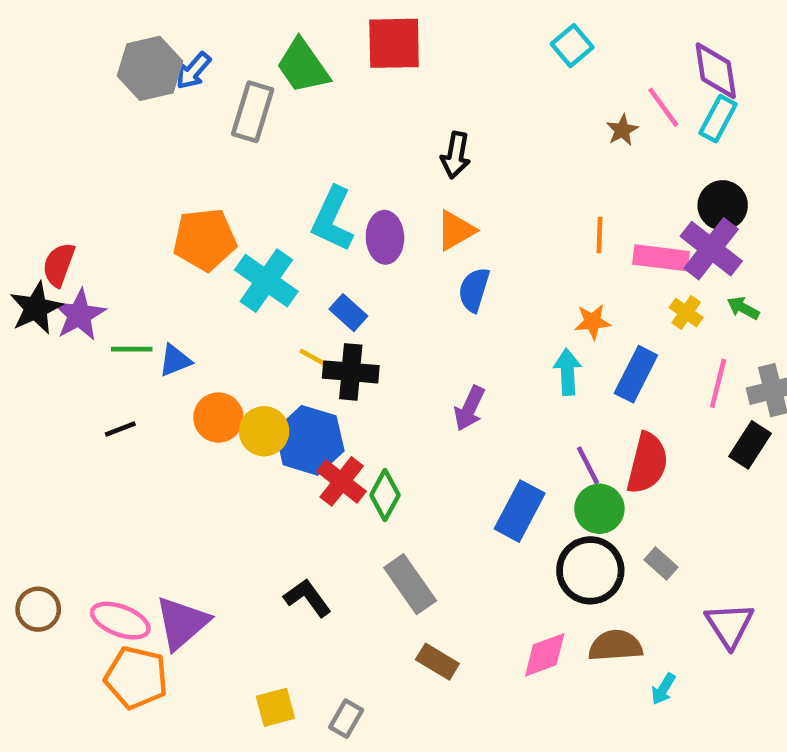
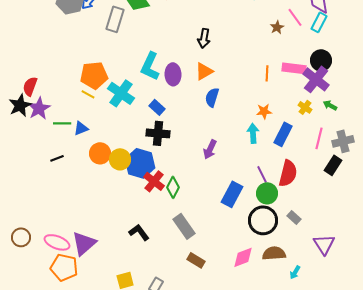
pink rectangle: (661, 258) -> (294, 68), moved
yellow line: (314, 358) -> (88, 94), moved

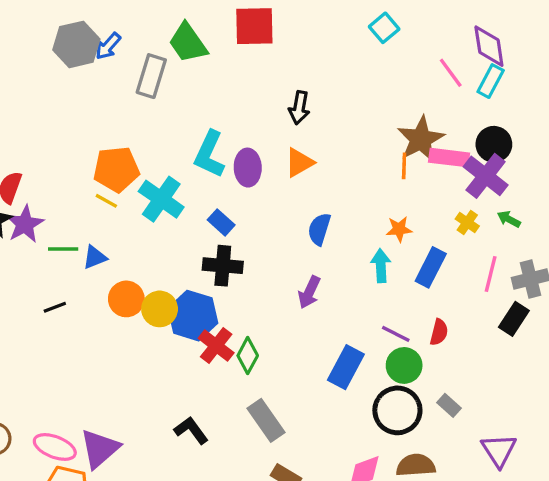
brown star: (277, 27) -> (421, 139), moved, size x2.0
blue semicircle: (212, 97) -> (319, 229), moved
red semicircle: (288, 173) -> (439, 332), size x0.6
purple line: (262, 174) -> (396, 334), turned -36

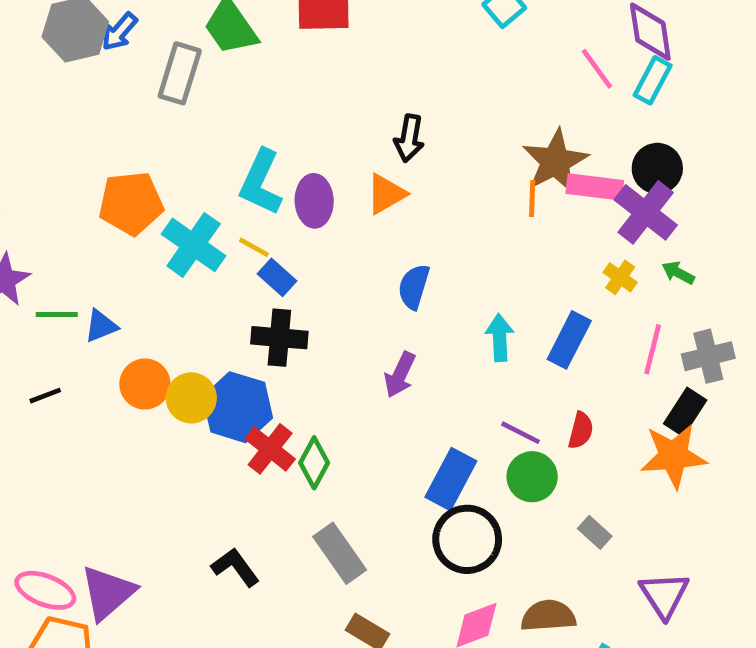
black arrow: (299, 108) -> (409, 138), moved
yellow line: (106, 201) -> (254, 247), moved
orange star: (399, 229) -> (674, 456), moved, size x1.8
black circle: (397, 410) -> (467, 539), moved

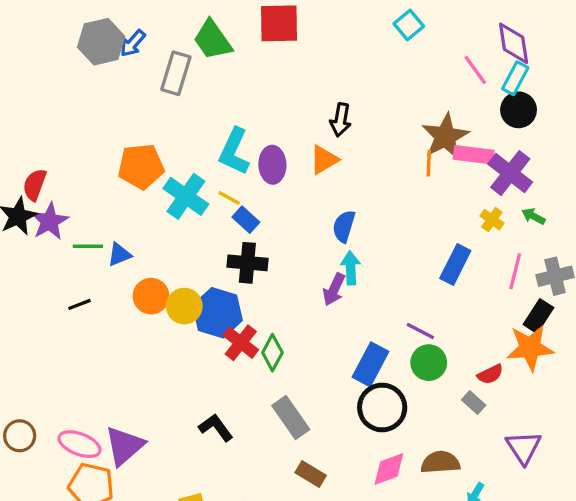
black circle: (657, 168) -> (519, 110), moved
cyan arrow: (500, 338) -> (351, 268), moved
red semicircle: (581, 430) -> (490, 374), moved, turned 50

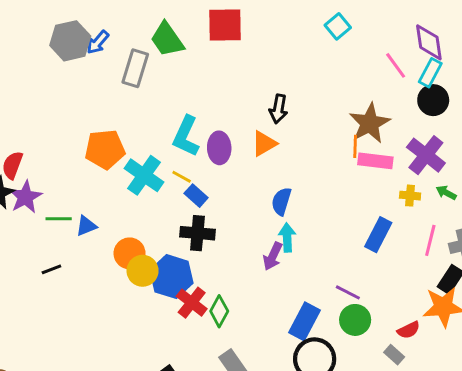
pink rectangle: (474, 155) -> (375, 161), moved
yellow cross: (492, 220) -> (410, 196), turned -30
orange circle: (151, 296) -> (130, 253), moved

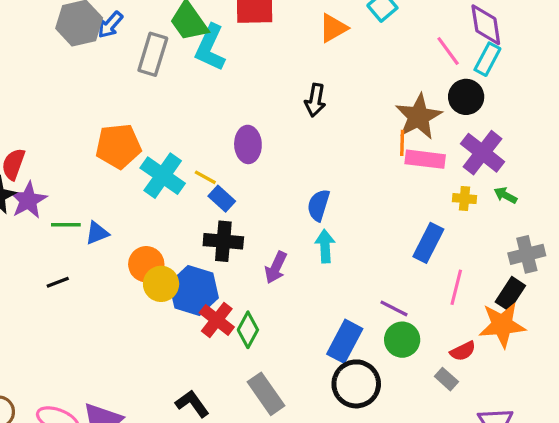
black circle: (433, 100) -> (466, 97), moved
cyan L-shape: (186, 136) -> (210, 48), moved
orange triangle: (264, 144) -> (333, 28), moved
pink line: (430, 240) -> (456, 287), moved
purple arrow: (273, 256) -> (276, 267), moved

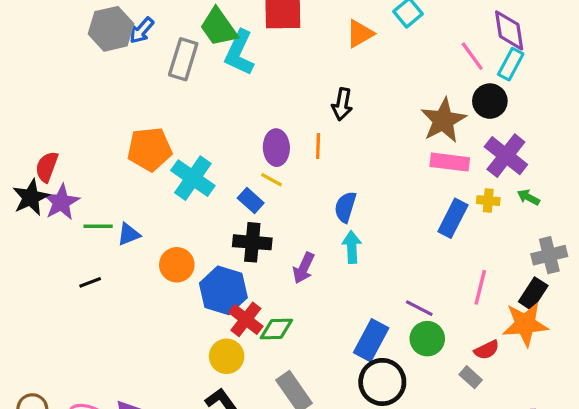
orange line: (402, 143) -> (318, 146), moved
yellow line: (205, 177) -> (272, 180), moved
blue rectangle: (428, 243) -> (453, 218), moved
yellow circle: (161, 284) -> (227, 356), moved
green diamond: (248, 330) -> (276, 329), turned 60

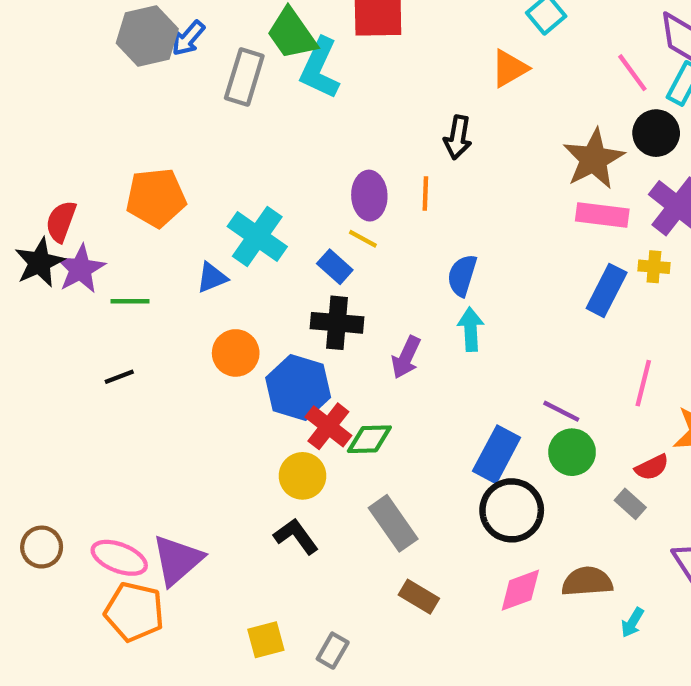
orange triangle: (360, 34) -> (510, 68), moved
orange pentagon: (150, 149) -> (156, 198), moved
blue triangle: (129, 234) -> (212, 278), moved

